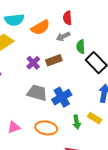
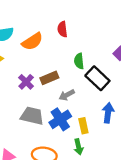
gray arrow: (63, 36) -> (67, 95), moved
yellow rectangle: (95, 118) -> (83, 126), moved, turned 48

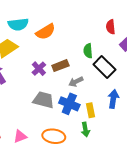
red semicircle: (62, 29) -> (111, 27), moved
blue cross: (60, 119) -> (69, 104), turned -36

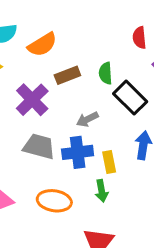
brown rectangle: (60, 66) -> (67, 75), moved
purple cross: (39, 69) -> (32, 100), size x1.5
blue cross: (69, 104) -> (78, 152), turned -30

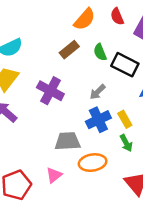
orange semicircle: (42, 45) -> (85, 19), moved
brown rectangle: (67, 75) -> (69, 50), moved
gray trapezoid: (39, 146) -> (68, 141), moved

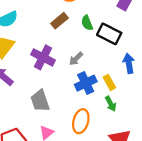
gray arrow: (98, 92) -> (76, 59), moved
gray trapezoid: (68, 141) -> (40, 101), moved, turned -105
orange ellipse: (93, 163) -> (81, 121), turned -65

